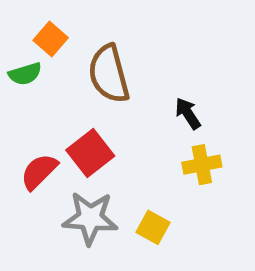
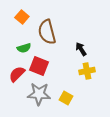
green semicircle: (25, 74) -> (24, 48), moved
red square: (90, 153) -> (39, 66), turned -30

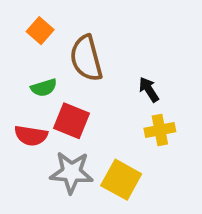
red semicircle: (17, 74) -> (31, 136), turned -126
yellow square: (66, 98) -> (121, 180), size x1.5

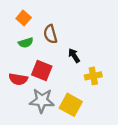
brown semicircle: (86, 58) -> (50, 34), size x0.7
green semicircle: (44, 88) -> (26, 43), moved
black arrow: (149, 90) -> (74, 56), moved

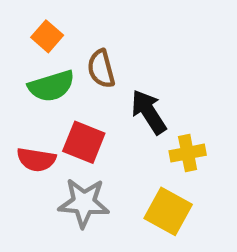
green semicircle: (26, 43) -> (51, 86), size x1.5
black arrow: (74, 56) -> (149, 112), size x1.5
yellow square: (71, 105) -> (168, 211), moved

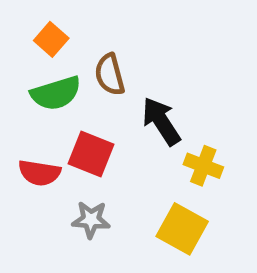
yellow cross: (188, 153) -> (203, 166), turned 32
gray star: (84, 203) -> (91, 220), size x0.7

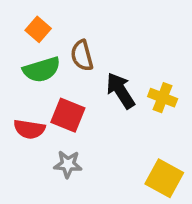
yellow cross: (203, 166) -> (163, 98), moved
yellow square: (182, 229) -> (164, 178), moved

